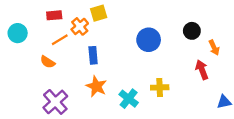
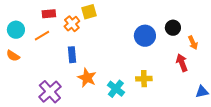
orange line: (60, 40) -> (42, 36), moved
blue circle: (149, 40) -> (145, 36), moved
blue rectangle: (93, 55) -> (72, 55), moved
orange semicircle: (48, 62) -> (13, 56), moved

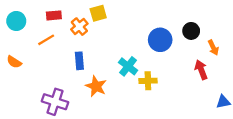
cyan circle: (16, 30) -> (16, 21), moved
yellow cross: (144, 79) -> (148, 81), moved
cyan cross: (116, 89) -> (128, 66), moved
purple cross: (50, 92) -> (55, 102), turned -30

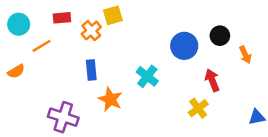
orange line: (46, 40) -> (42, 46), moved
orange semicircle: (14, 62) -> (16, 71), turned -64
red arrow: (201, 70) -> (212, 80), moved
yellow cross: (148, 81) -> (198, 108), moved, turned -35

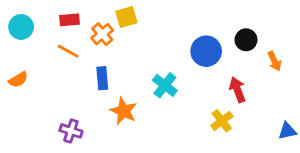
orange line: (42, 46) -> (68, 51), moved, turned 60
purple cross: (63, 117) -> (71, 131), size x0.7

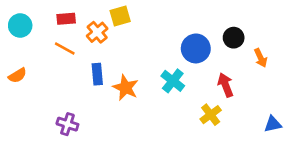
cyan cross: (165, 85) -> (173, 81), moved
orange star: (124, 111) -> (126, 88), moved

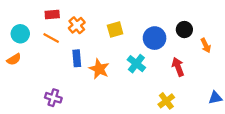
yellow square: (120, 16) -> (115, 30), moved
cyan circle: (20, 26) -> (20, 34), moved
yellow cross: (211, 115) -> (166, 101), moved

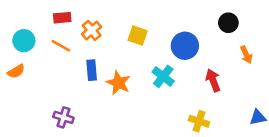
yellow square: (115, 30) -> (138, 36), turned 35
black circle: (184, 30) -> (228, 23), moved
yellow cross: (166, 101) -> (199, 121), turned -35

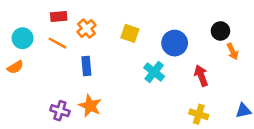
black circle: (228, 23) -> (220, 31), moved
orange star: (118, 83) -> (90, 106), moved
yellow cross: (199, 121) -> (199, 114), moved

